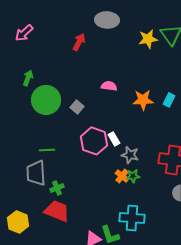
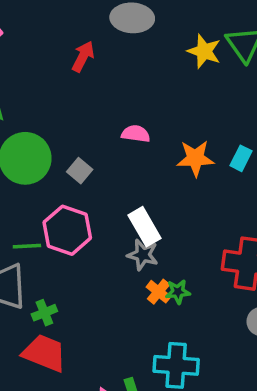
yellow star: (148, 39) -> (204, 51), turned 30
white rectangle: (114, 139) -> (144, 227), size x1.5
pink hexagon: (94, 141) -> (67, 230), moved
gray star: (130, 155) -> (143, 255), moved

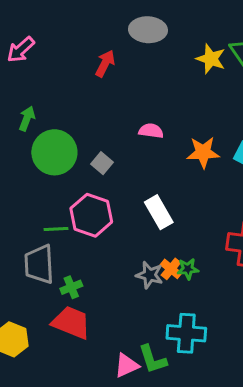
gray star: (143, 255) -> (150, 275), moved

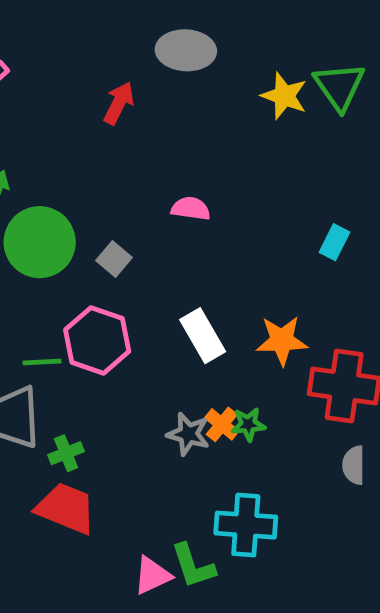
orange star: (203, 152) -> (282, 340), moved

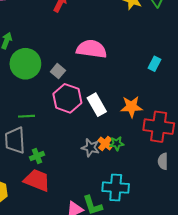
pink semicircle: (191, 209) -> (92, 49), size x1.8
pink hexagon: (97, 340) -> (67, 98), moved

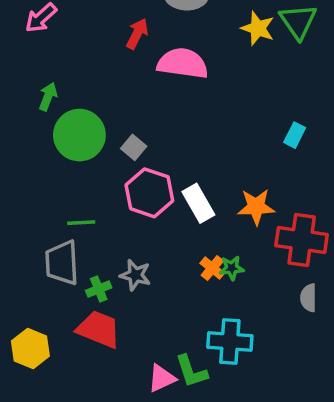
pink semicircle: (92, 49) -> (183, 63), moved
gray star: (90, 148) -> (135, 275), moved

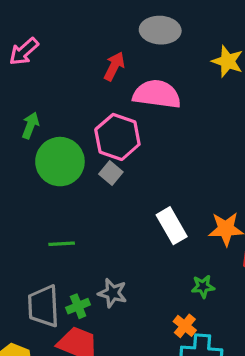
pink hexagon: (149, 193) -> (117, 137), moved
gray trapezoid: (62, 263) -> (44, 306), moved
orange cross: (212, 268) -> (185, 326), moved

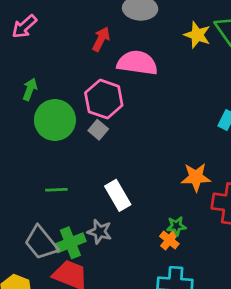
white rectangle: (172, 226) -> (118, 195), moved
gray trapezoid: (44, 306) -> (41, 243), turned -36
green cross: (78, 306) -> (70, 243), size x1.5
orange cross: (185, 326) -> (169, 240), moved

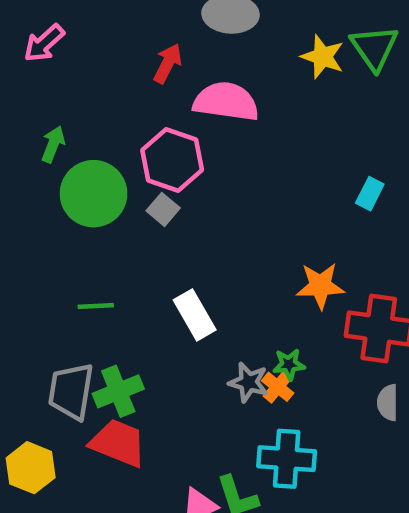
gray star: (100, 232) -> (248, 382), moved
gray trapezoid: (41, 243) -> (71, 391), turned 48

